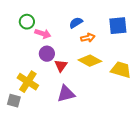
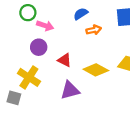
purple circle: (47, 54) -> (39, 47), moved
yellow diamond: (90, 61) -> (96, 70), moved
red triangle: (61, 66) -> (65, 60), turned -40

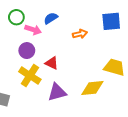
blue semicircle: (81, 14) -> (51, 18), moved
yellow diamond: (96, 70) -> (92, 88), moved, turned -35
yellow cross: (29, 77) -> (30, 76), moved

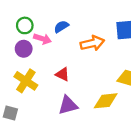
orange arrow: (80, 34) -> (92, 43), size x1.5
purple circle: (27, 51) -> (24, 49), moved
yellow cross: (30, 76) -> (26, 81), moved

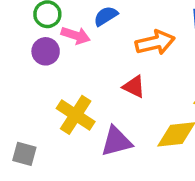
red triangle: (62, 74) -> (134, 87), moved
yellow cross: (26, 81) -> (76, 115), moved

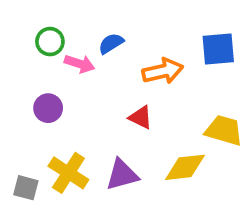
purple circle: (46, 51) -> (48, 108), moved
yellow cross: (76, 115) -> (68, 173), moved

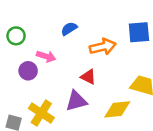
green circle: (50, 42) -> (16, 36), moved
pink arrow: (80, 64) -> (46, 56), moved
purple triangle: (122, 175) -> (76, 101), moved

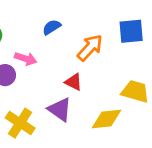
orange arrow: (103, 47) -> (90, 48), turned -35
purple triangle: (76, 101) -> (60, 109), turned 50

